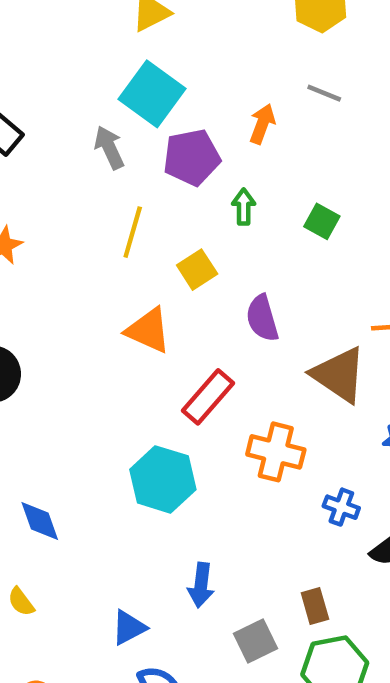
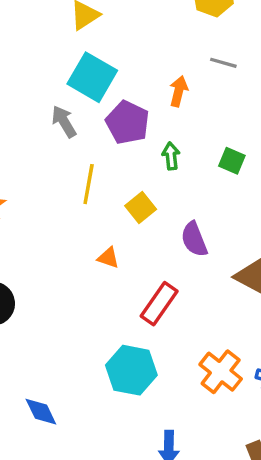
purple pentagon: (192, 157) -> (128, 122), turned -30
orange triangle: (148, 330) -> (108, 258), size x0.6
orange cross: (276, 452) -> (221, 372), moved, turned 30

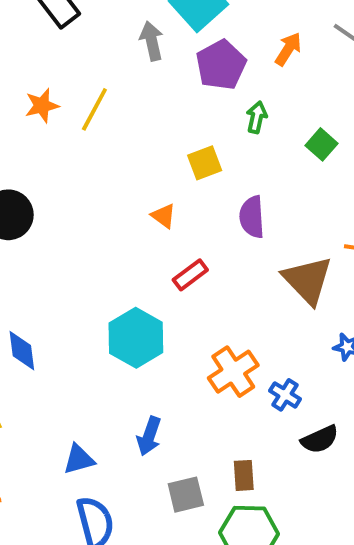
yellow line: (89, 184) -> (94, 109), moved
orange triangle: (108, 258) -> (164, 216), moved
red rectangle: (159, 304) -> (190, 275), size x0.7

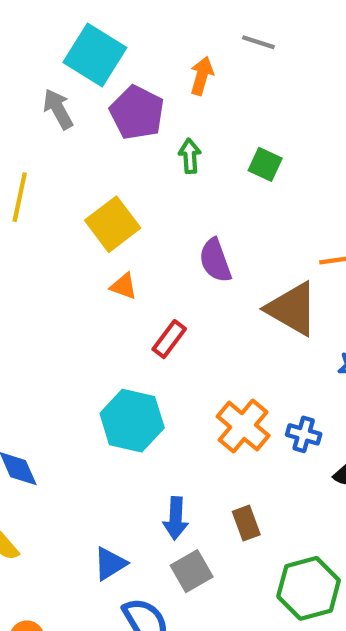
yellow square: (205, 163) -> (113, 224), moved, size x1.4
brown rectangle: (244, 475) -> (246, 523), moved
gray square: (186, 495) -> (192, 571), moved

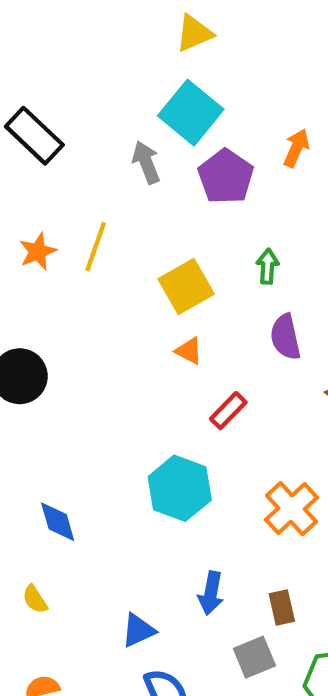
green arrow: (190, 156) -> (268, 266), moved
gray square: (192, 571) -> (254, 657), moved

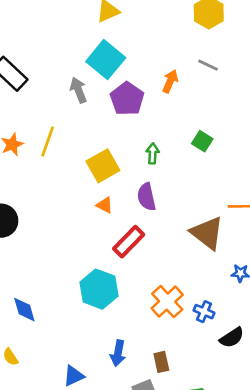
purple semicircle: (285, 337) -> (146, 197), moved
red rectangle: (228, 411) -> (129, 242), size x1.4

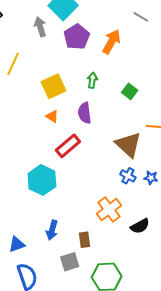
orange arrow: (170, 81) -> (112, 42), moved, size x1.4
green square: (202, 141) -> (130, 91), moved
orange cross: (167, 302) -> (109, 210), moved
blue cross: (204, 312) -> (128, 176), moved

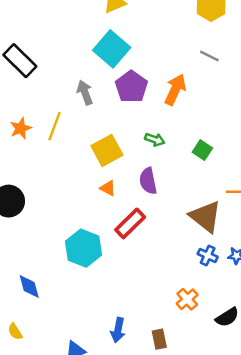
gray arrow: (40, 27) -> (85, 93), moved
green arrow: (92, 80) -> (155, 140), turned 105
cyan hexagon: (42, 180) -> (84, 248), moved
orange cross: (109, 210) -> (187, 299), size x0.7

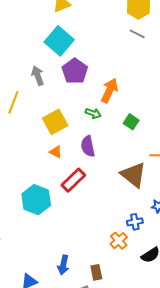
gray line: (209, 56) -> (137, 34), moved
orange arrow: (175, 90) -> (109, 91), moved
blue cross: (208, 255) -> (135, 222), moved, turned -35

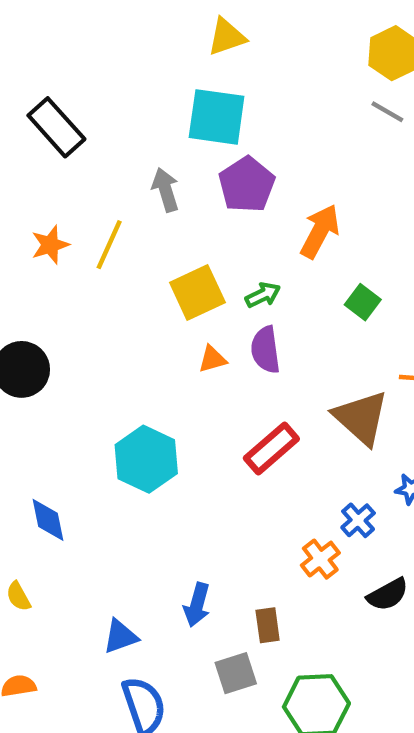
cyan square: (59, 41) -> (217, 117), turned -36
green arrow: (93, 113) -> (263, 295), moved, turned -49
orange triangle: (56, 152) -> (212, 359), moved, turned -48
red rectangle: (73, 180) -> (271, 449), moved
blue cross: (135, 222) -> (358, 520), turned -35

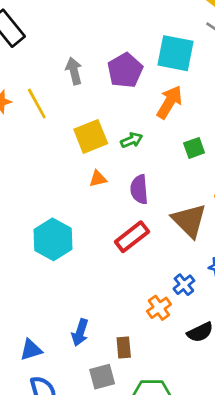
cyan square: (217, 117) -> (176, 53), moved
yellow line: (109, 245) -> (37, 104), turned -56
green square: (363, 302) -> (194, 148), turned 30
purple semicircle: (265, 350) -> (139, 189), moved

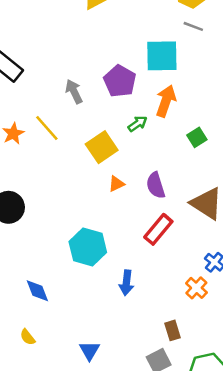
green arrow: (132, 140) -> (138, 124), moved
blue arrow: (80, 332) -> (126, 283), moved
blue triangle: (31, 350) -> (89, 351), turned -30

